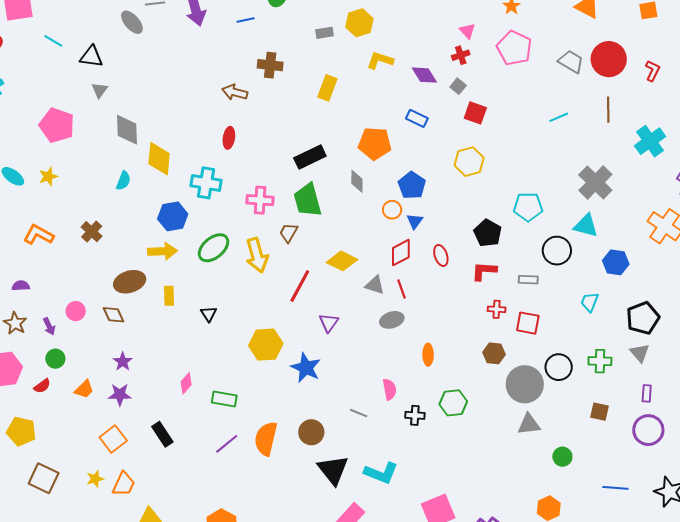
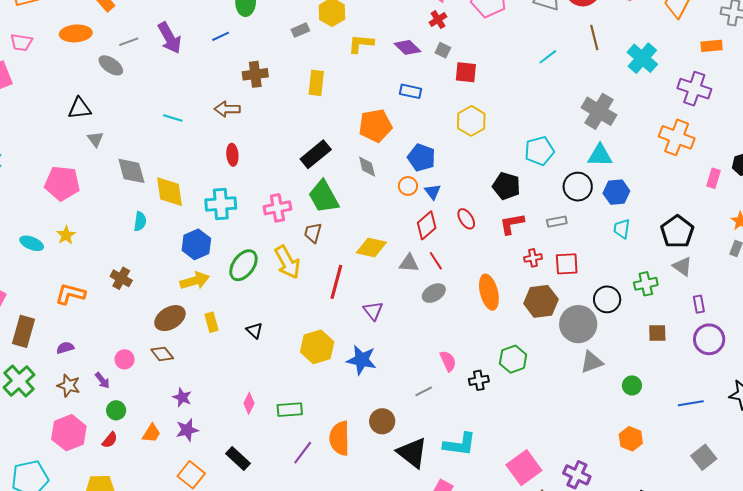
cyan line: (53, 41) -> (173, 118), moved
blue hexagon: (616, 262) -> (616, 192), moved
brown hexagon: (494, 353) -> (541, 301), size x1.5
orange ellipse: (428, 355) -> (489, 292), moved, size x1.6
gray line: (359, 413) -> (424, 391), turned -36

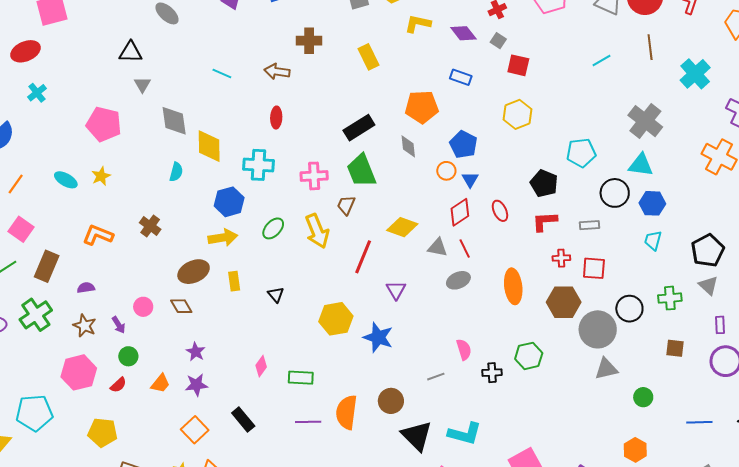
yellow rectangle: (316, 83) -> (369, 57), turned -40
green ellipse: (243, 265) -> (273, 228), size x0.7
purple line: (303, 453) -> (308, 422), turned 45

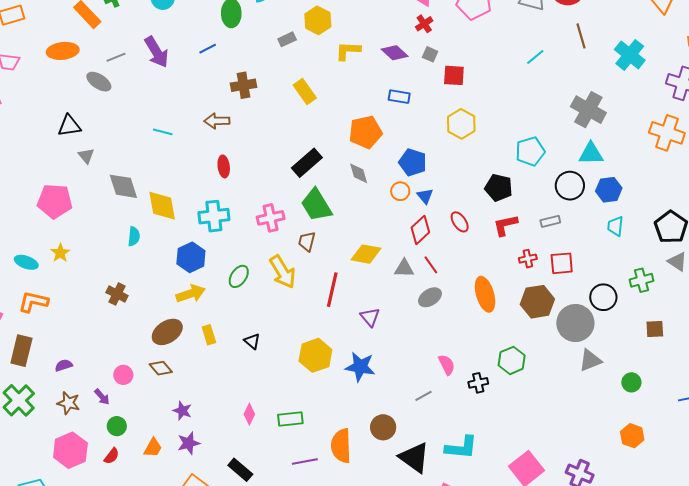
orange L-shape: (98, 235) -> (33, 302), moved

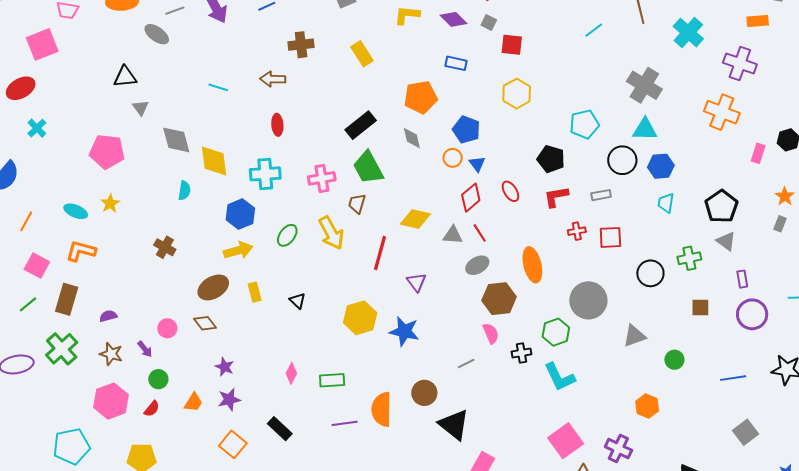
brown hexagon: (537, 302) -> (499, 299), moved
gray circle: (575, 323) -> (588, 300), moved
orange hexagon: (632, 436) -> (647, 406), moved
cyan L-shape: (461, 448) -> (560, 377), moved, turned 56

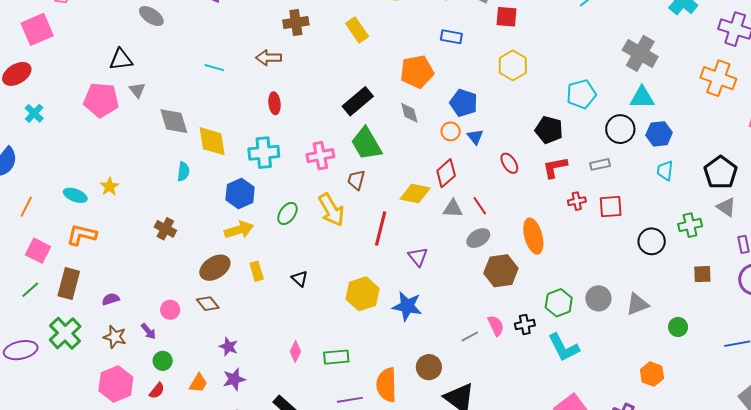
pink pentagon: (107, 152) -> (101, 100), moved
red diamond: (471, 198) -> (446, 173), moved
gray circle: (588, 300) -> (598, 298), moved, size x0.7
pink semicircle: (491, 333) -> (496, 326), moved

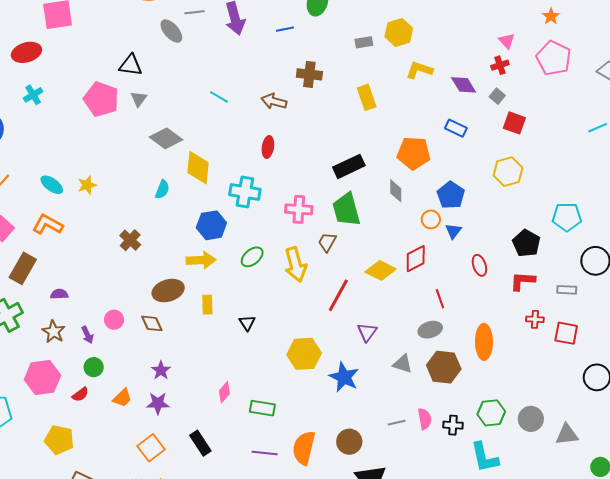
gray diamond: (174, 121) -> (166, 138), turned -52
gray triangle: (453, 209) -> (403, 364), moved

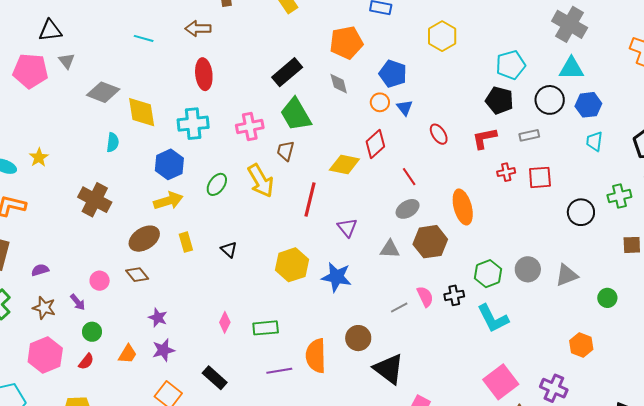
red ellipse: (268, 147) -> (204, 74), size x1.4
brown cross: (130, 240) -> (95, 200), size x1.5
black pentagon: (526, 243) -> (499, 100), moved

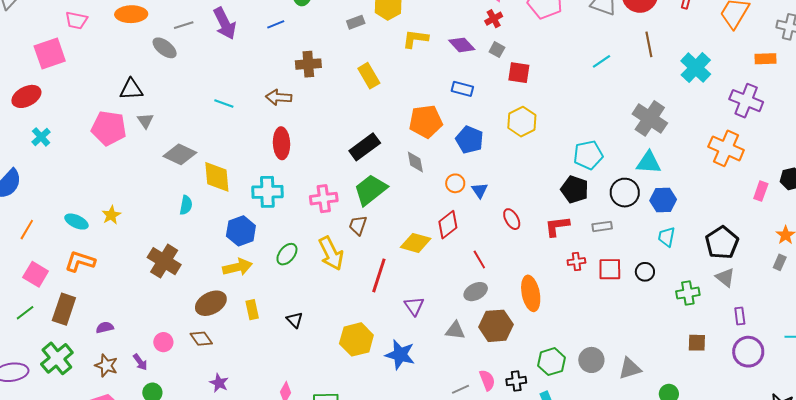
blue pentagon: (393, 74) -> (470, 140), moved
green trapezoid: (296, 114) -> (370, 190), turned 78
black circle: (581, 212) -> (645, 272), moved, size x0.7

